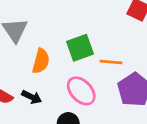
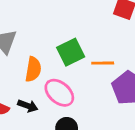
pink ellipse: (81, 91) -> (59, 93), moved

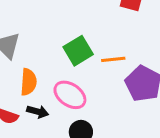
orange semicircle: (33, 69) -> (29, 82), moved

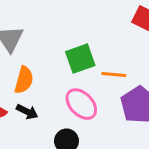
pink ellipse: (70, 95) -> (81, 104), moved

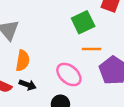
green square: (80, 59) -> (83, 22), moved

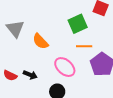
orange semicircle: (23, 61) -> (40, 41), moved, turned 126

